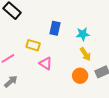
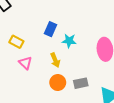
blue rectangle: (55, 28) -> (51, 29), moved
yellow arrow: (85, 54) -> (55, 60), moved

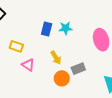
cyan star: (69, 41) -> (66, 28), moved
gray rectangle: (81, 83) -> (78, 69), moved

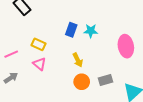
pink triangle: (28, 65) -> (39, 64), moved
gray rectangle: (78, 69) -> (105, 80), moved

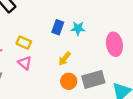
yellow arrow: (78, 60) -> (65, 59), turned 64
gray rectangle: (105, 80) -> (93, 79), size x1.5

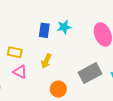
yellow arrow: (65, 59) -> (46, 61), moved
orange circle: (69, 81) -> (58, 89), moved

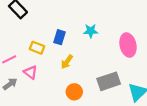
blue rectangle: (44, 30) -> (60, 37), moved
pink triangle: (20, 72) -> (30, 72), moved

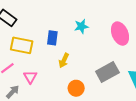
yellow rectangle: (37, 48) -> (22, 45), moved, size x1.5
pink triangle: (30, 72) -> (30, 77), turned 32

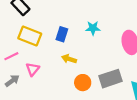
yellow arrow: (64, 60) -> (69, 59), turned 72
orange circle: (76, 88) -> (83, 83), moved

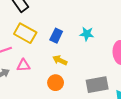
pink triangle: (33, 69) -> (24, 65), turned 40
orange circle: (83, 83) -> (56, 83), moved

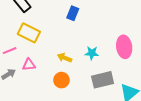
cyan star: (87, 34) -> (92, 53), moved
blue rectangle: (56, 36) -> (73, 13), moved

